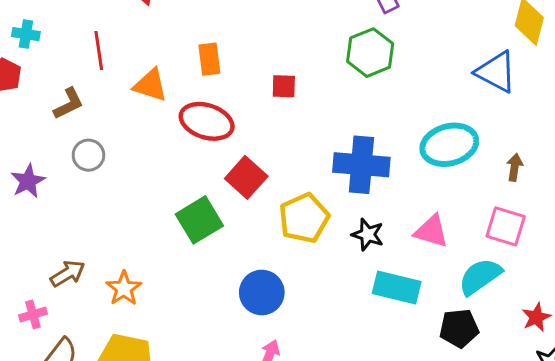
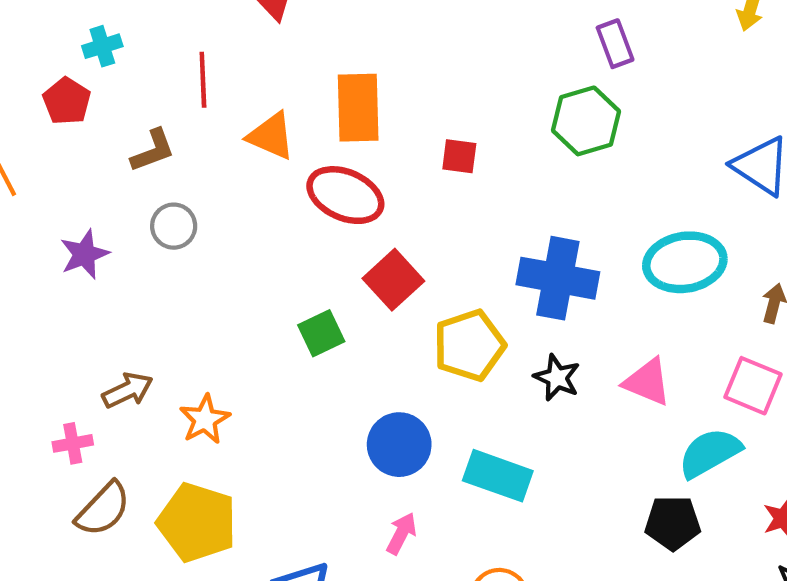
cyan cross: (26, 34) -> (102, 46), turned -32
orange rectangle: (209, 59) -> (358, 108), size x1.5
green square: (199, 220) -> (321, 333), size x0.7
cyan rectangle: (397, 287) -> (498, 476), moved

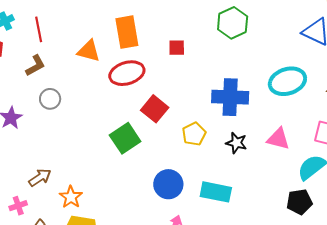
red line: (203, 80) -> (39, 29), moved
red ellipse: (345, 195) -> (127, 73), turned -32
green square: (321, 333) -> (125, 138), size x1.4
yellow pentagon: (469, 345) -> (194, 134), size x0.7
orange star: (205, 419) -> (71, 197), moved

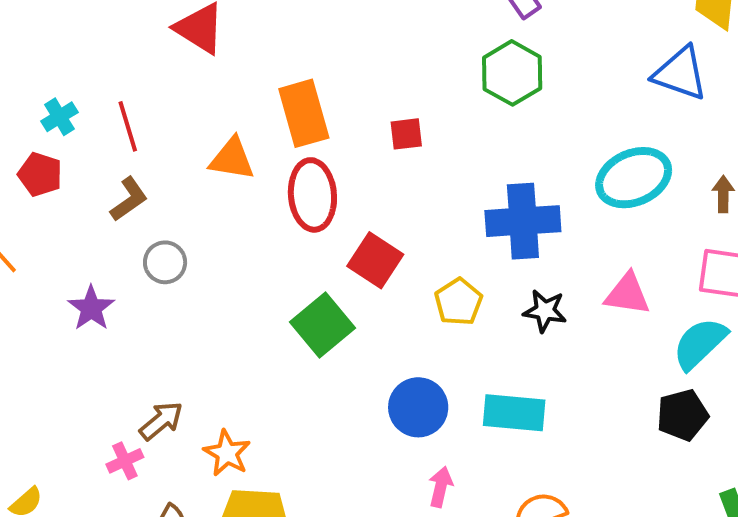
red ellipse: (127, 73) -> (312, 195), turned -72
pink cross: (18, 206) -> (125, 461), moved

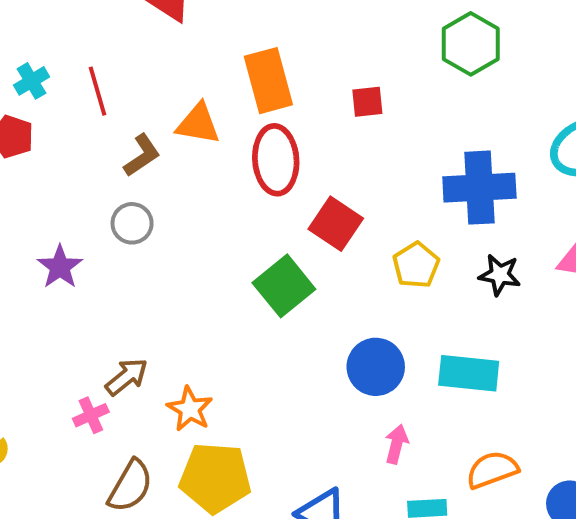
brown L-shape: (129, 199) -> (142, 155), moved

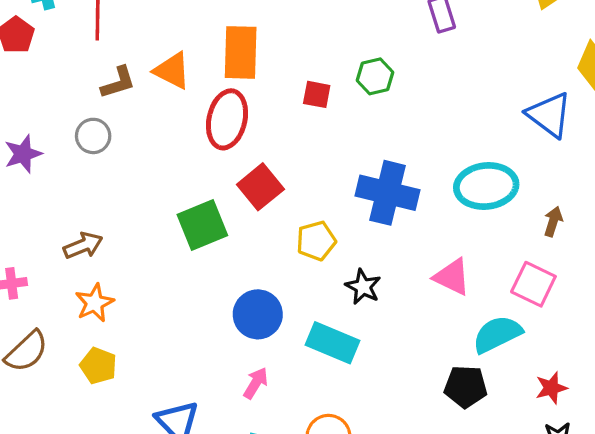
green hexagon: (471, 44) -> (375, 76), moved, size x0.7
black star: (500, 275) -> (363, 287), moved
brown arrow: (126, 377) -> (83, 246), moved
yellow pentagon: (215, 478) -> (98, 366), size x0.6

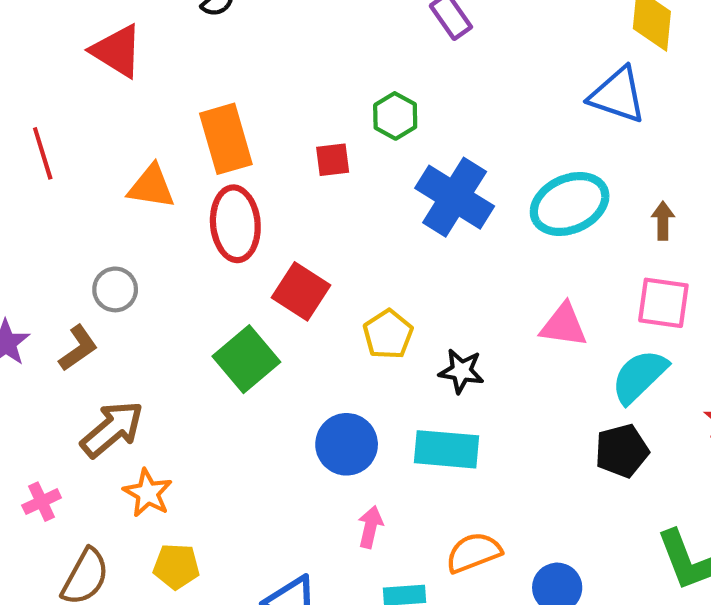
brown L-shape: (118, 83) -> (78, 348), moved
gray circle: (93, 136) -> (115, 289), moved
blue cross: (387, 193) -> (455, 197), moved, turned 36
brown arrow: (83, 246) -> (112, 429), size x1.4

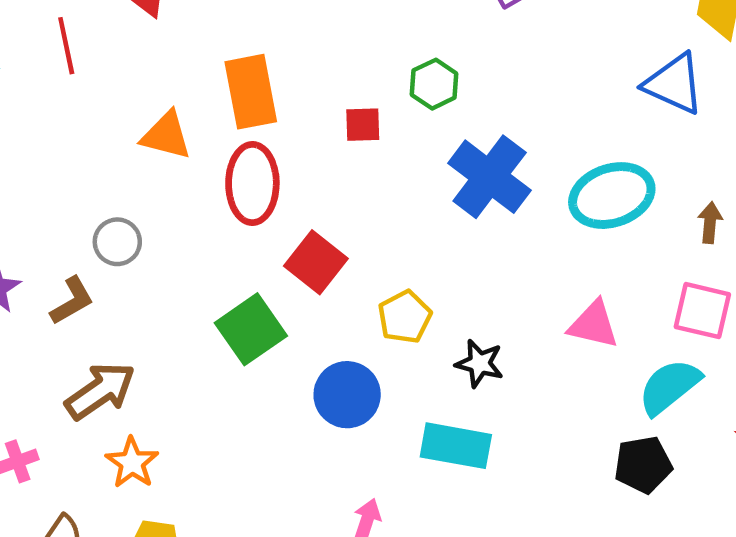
red line: (43, 153) -> (66, 46), moved
blue circle: (347, 444) -> (347, 395), moved

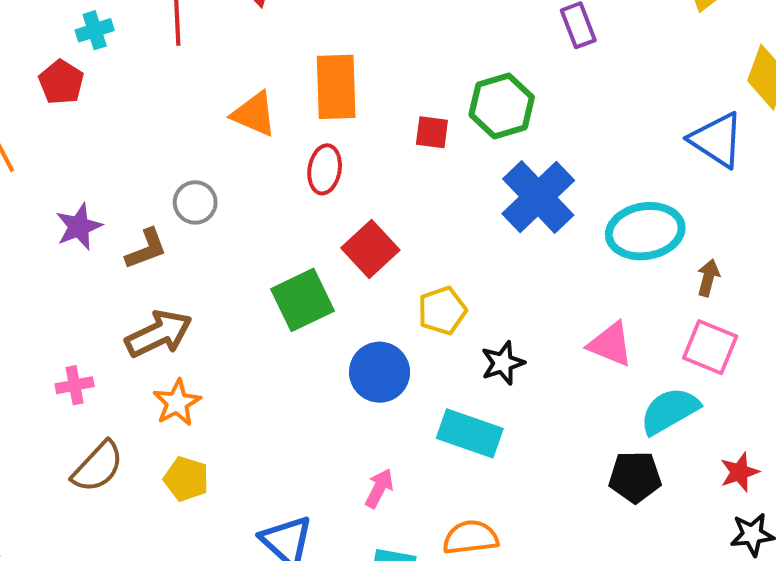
green hexagon: (434, 84) -> (502, 106), size x1.4
red ellipse: (252, 184) -> (325, 169), size x0.7
brown arrow: (710, 223) -> (708, 278), moved
black star: (480, 363) -> (503, 363), turned 30

